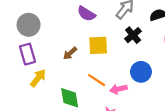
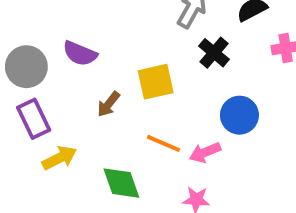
purple semicircle: (86, 14) -> (80, 54), moved
yellow arrow: (38, 78) -> (59, 158), turned 36

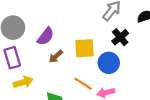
purple semicircle: (80, 54) -> (46, 36), moved, turned -84
blue circle: (239, 115) -> (109, 63), moved

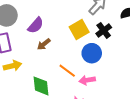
yellow square: (85, 48) -> (79, 29), moved, turned -30

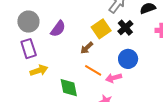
brown arrow: (44, 44) -> (87, 48), moved
blue circle: (92, 53) -> (128, 59), moved

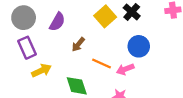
brown arrow: (87, 48) -> (78, 44), moved

